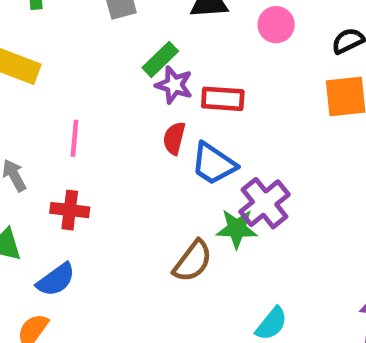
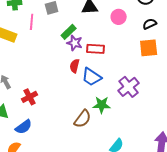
pink line: (74, 138) -> (32, 22), moved
purple cross: (265, 203) -> (129, 87), moved
red cross: (70, 210) -> (30, 97), turned -35

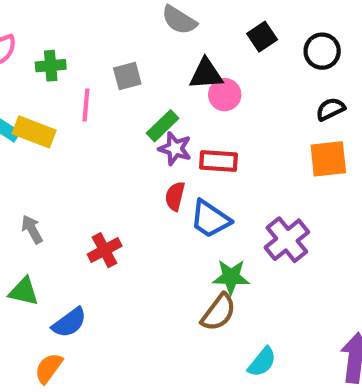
pink circle: (119, 17) -> (225, 95), moved
red cross: (30, 97) -> (105, 250), moved
brown semicircle: (83, 119) -> (219, 312), moved

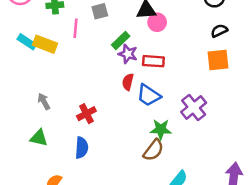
blue semicircle: (69, 323) -> (82, 148), moved, turned -50

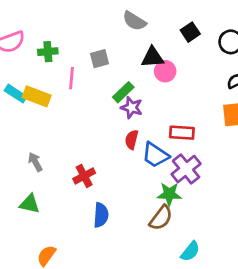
red rectangle: (153, 61) -> (182, 133), moved
purple cross: (194, 107) -> (186, 169), moved
blue semicircle: (82, 148) -> (101, 215), moved

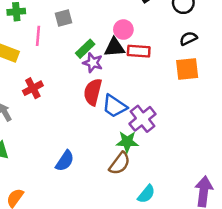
black triangle: (153, 57) -> (114, 47), moved
red rectangle: (182, 133) -> (139, 51), moved
red semicircle: (132, 140) -> (93, 92), size x1.5
red cross: (84, 176) -> (33, 88), moved
blue semicircle: (101, 215) -> (65, 161), turned 30

